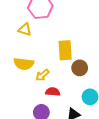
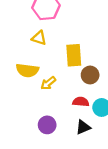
yellow triangle: (25, 30) -> (39, 38), moved
red semicircle: (53, 92) -> (81, 102), moved

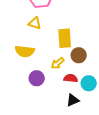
yellow arrow: (48, 83) -> (58, 63), moved
purple circle: (47, 125) -> (37, 78), moved

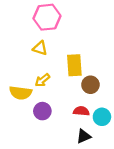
yellow semicircle: (25, 51) -> (21, 93), moved
yellow arrow: (58, 63) -> (42, 80), moved

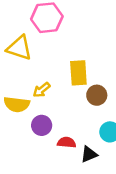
yellow triangle: (40, 48) -> (19, 48), moved, size x1.5
red semicircle: (81, 111) -> (67, 142), moved

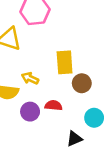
yellow arrow: (42, 90) -> (30, 78), turned 63
red semicircle: (67, 142) -> (53, 105), moved

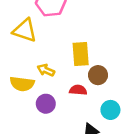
red semicircle: (53, 105) -> (78, 90), moved

